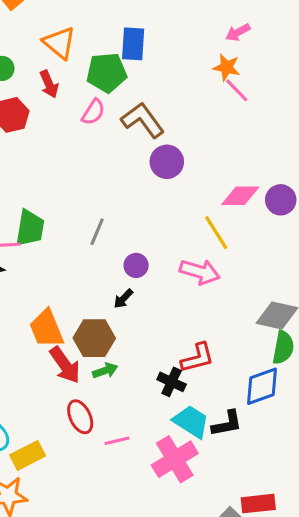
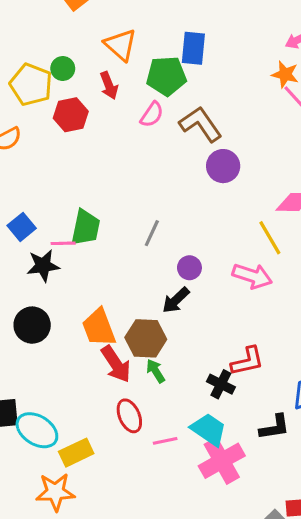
black arrow: (123, 299) -> (176, 300), size x1.4
green arrow: (105, 371) -> (156, 371), turned -105
cyan trapezoid: (191, 422) -> (209, 429), moved

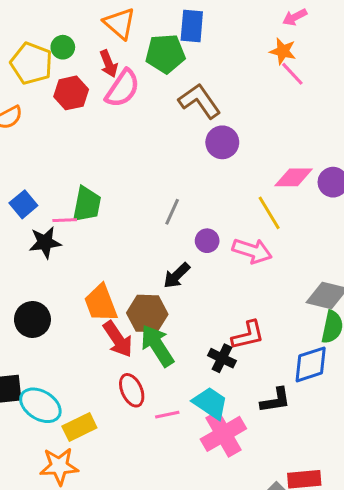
pink semicircle: (152, 115) -> (122, 88), moved, size x1.5
gray line: (152, 233) -> (172, 212), moved
purple circle: (189, 268) -> (207, 241), moved
black circle: (32, 325) -> (32, 319), moved
green arrow: (156, 371) -> (157, 346), size x1.8

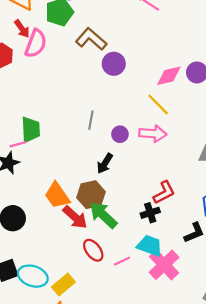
black cross: (222, 358) -> (150, 213), turned -30

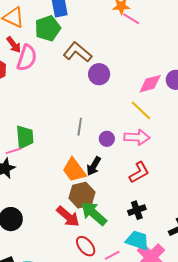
red L-shape: (164, 192) -> (139, 172), moved
orange trapezoid: (57, 195) -> (74, 170), moved

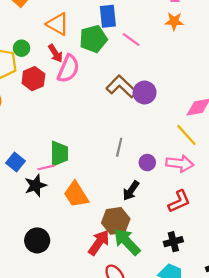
pink line: (131, 19) -> (131, 39), moved
brown L-shape: (78, 52) -> (121, 87), moved
orange trapezoid: (74, 170) -> (76, 194), moved
red arrow: (68, 216) -> (99, 243), turned -100

